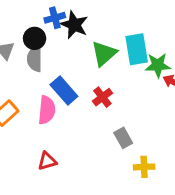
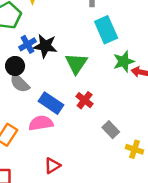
cyan rectangle: (137, 49) -> (106, 30), moved
gray semicircle: (35, 59) -> (20, 83), turned -30
pink semicircle: (47, 110) -> (41, 123), turned -90
yellow cross: (144, 167) -> (135, 149), turned 35

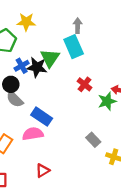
cyan rectangle: (106, 30) -> (74, 47), moved
green star: (124, 61) -> (107, 101), moved
green triangle: (76, 63) -> (50, 58), moved
red cross: (85, 100) -> (84, 84), moved

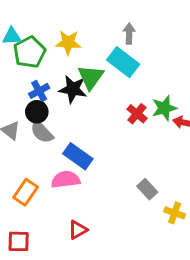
yellow star: (26, 22) -> (68, 43), moved
cyan rectangle: (74, 47) -> (123, 62), turned -30
blue cross: (22, 66) -> (39, 91), moved
green star: (107, 101) -> (164, 108), moved

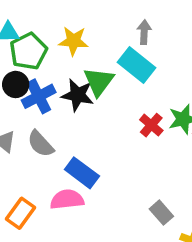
blue cross: (39, 91) -> (39, 96), size x1.4
black circle: (37, 112) -> (16, 84), moved

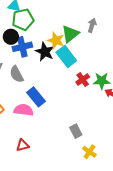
yellow star: (73, 41) -> (56, 40), moved
cyan rectangle: (136, 65) -> (66, 56), moved
green triangle: (99, 81) -> (70, 34), moved

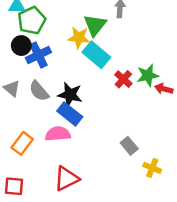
black star: (45, 52) -> (70, 95), moved
red triangle: (23, 145) -> (66, 179), size x1.5

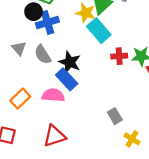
red cross: (123, 79) -> (119, 56), turned 35

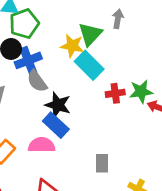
gray semicircle: (43, 55) -> (37, 81), moved
gray rectangle: (115, 116) -> (102, 163), moved, turned 35

